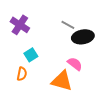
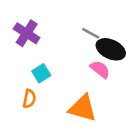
black ellipse: (83, 37) -> (111, 49), turned 35
pink semicircle: (75, 64) -> (100, 69), moved

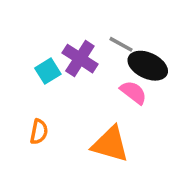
purple cross: (27, 33) -> (80, 59), moved
cyan square: (41, 73) -> (48, 71), moved

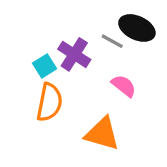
black ellipse: (148, 66) -> (137, 28), moved
orange semicircle: (39, 132) -> (49, 102), moved, size x1.6

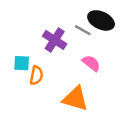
cyan square: (44, 66) -> (22, 63), moved, turned 35
orange semicircle: (49, 102) -> (36, 75), size x0.7

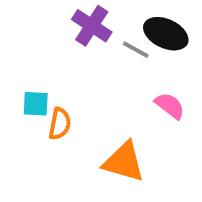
purple cross: (55, 40) -> (92, 26), moved
pink semicircle: (91, 63) -> (170, 106), moved

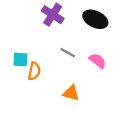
gray line: (136, 50) -> (68, 53), moved
orange triangle: (124, 162) -> (71, 93), size x0.7

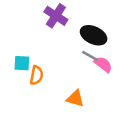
black ellipse: (95, 19) -> (94, 35), moved
gray line: (68, 53) -> (90, 56), moved

